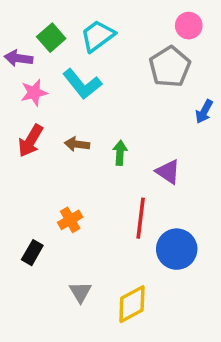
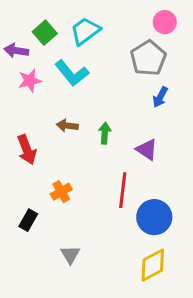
blue arrow: (204, 112) -> (160, 97), moved
red arrow: (31, 141) -> (27, 150), moved, turned -52
yellow diamond: (132, 304) -> (153, 265), moved

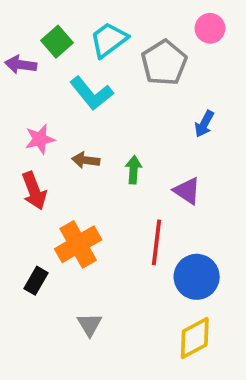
gray pentagon: (148, 58) -> (164, 63), moved
pink star: (30, 81) -> (40, 139), moved
orange cross: (61, 192) -> (78, 244), size x1.6

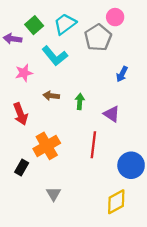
pink circle: (210, 28) -> (115, 17), moved
pink star: (40, 139) -> (24, 73), moved
blue circle: (197, 277) -> (131, 165), moved

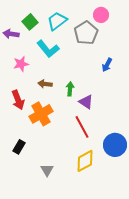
purple triangle: (112, 114) -> (86, 102), moved
red line: (93, 145) -> (82, 127), turned -35
orange cross: (47, 146) -> (41, 114), moved
yellow diamond: (116, 202) -> (85, 161), moved

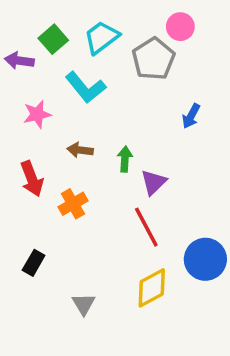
purple triangle: (86, 102) -> (153, 182), turned 42
orange cross: (41, 114) -> (73, 204), size x0.7

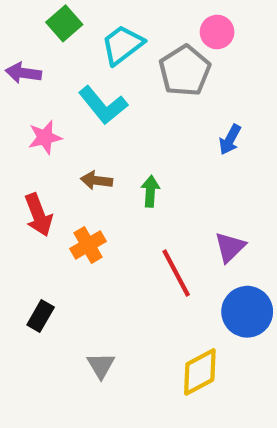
green square: (53, 39) -> (64, 23), moved
purple triangle: (153, 182) -> (230, 247), moved
yellow diamond: (152, 288) -> (200, 372), moved

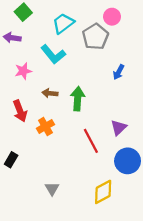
green square: (64, 23) -> (23, 12), moved
green arrow: (150, 191) -> (78, 99), size x1.5
black rectangle: (41, 316) -> (11, 160), moved

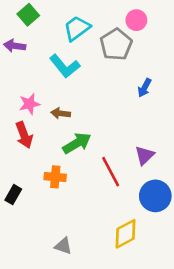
pink star: (23, 71) -> (30, 104), moved
green arrow: (78, 99) -> (77, 143), moved, turned 55
orange cross: (45, 126) -> (55, 177), moved, turned 35
gray triangle: (52, 189) -> (63, 246), moved, turned -40

